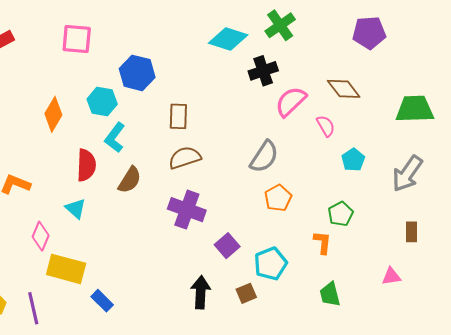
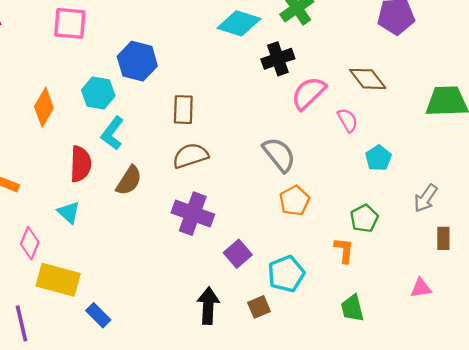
gray semicircle: (264, 157) -> (279, 155), turned -72
gray arrow: (407, 174) -> (426, 198), moved, size x0.7

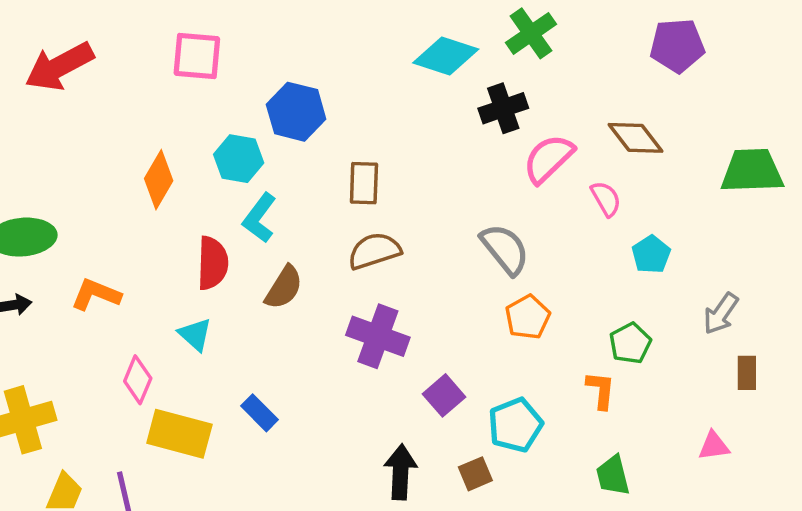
blue rectangle: (98, 315) -> (260, 413), moved

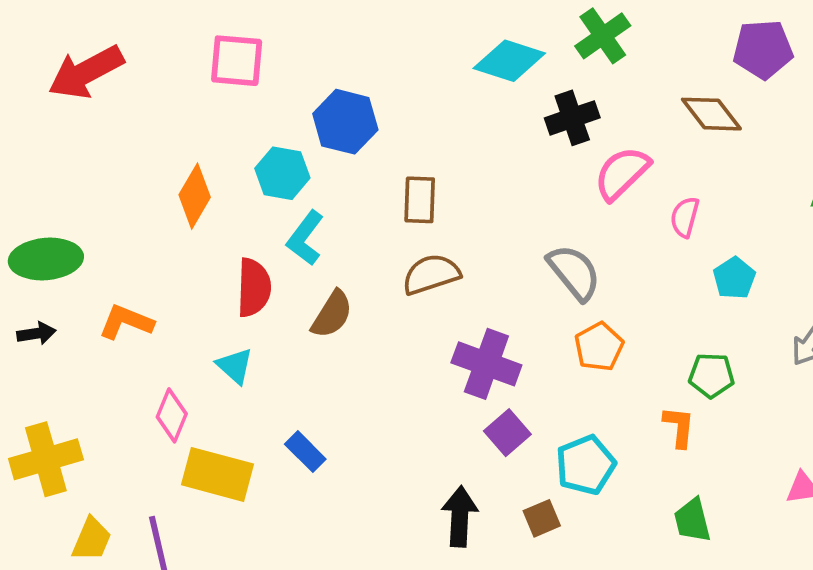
brown diamond: (635, 138) -> (711, 114), moved
pink semicircle: (606, 199) -> (685, 217), turned -135
purple cross: (378, 336) -> (486, 364), moved
green pentagon: (630, 343) -> (711, 375), turned 30

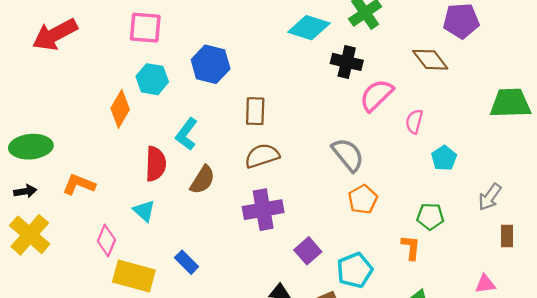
black cross: (572, 118) -> (347, 62), turned 32
cyan hexagon: (282, 173) -> (152, 79), moved
purple cross: (486, 364) -> (263, 210), moved, turned -30
yellow cross: (46, 459) -> (30, 235), moved, turned -33

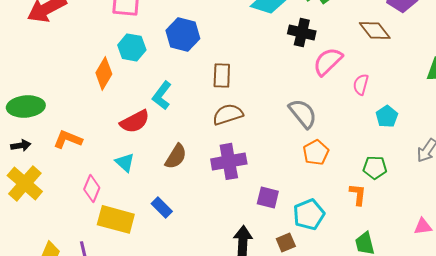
red semicircle: (156, 164) -> (135, 121), turned 60
brown semicircle: (203, 180) -> (176, 156), moved
purple square: (308, 251) -> (268, 197), turned -35

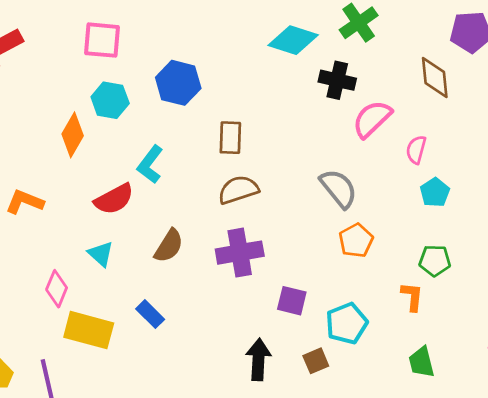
brown diamond: (375, 30) -> (435, 77), turned 32
cyan pentagon: (387, 116) -> (435, 192), moved
orange L-shape: (68, 139) -> (25, 202), moved

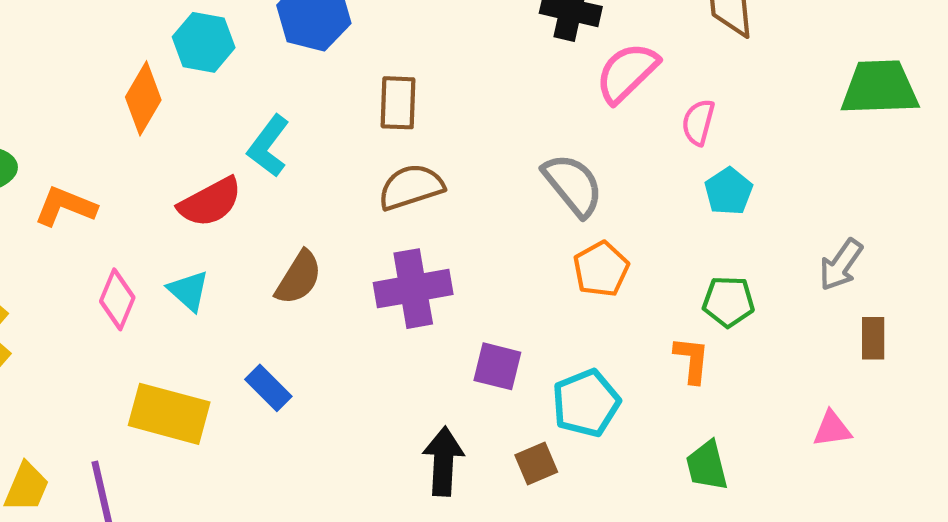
pink diamond: (57, 289) -> (117, 299), moved

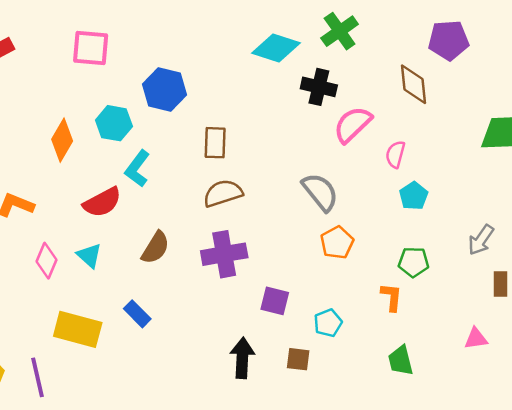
cyan hexagon: (204, 42) -> (114, 123), moved
cyan pentagon: (586, 403) -> (328, 323), size x0.7
brown square: (536, 463) -> (298, 359), turned 30

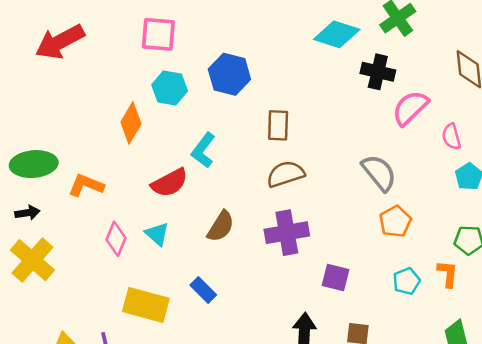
cyan hexagon: (114, 123) -> (170, 88), moved
pink semicircle: (395, 154) -> (451, 137), turned -30
cyan pentagon: (328, 323) -> (407, 281), moved

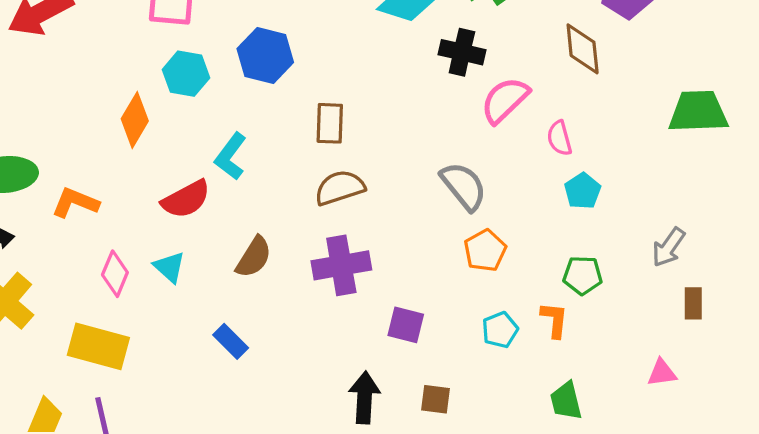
yellow rectangle: (146, 305) -> (98, 346), moved

